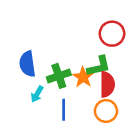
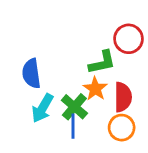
green L-shape: (99, 66) -> (102, 62), moved
green cross: (59, 76) -> (74, 107), moved, turned -30
cyan arrow: (37, 94) -> (43, 108), size x1.5

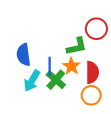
blue line: (73, 126) -> (50, 66), moved

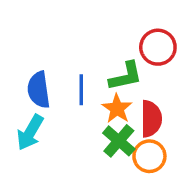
blue line: (50, 66) -> (81, 90), moved
green cross: (56, 80) -> (119, 141), moved
cyan arrow: (32, 81) -> (30, 132), moved

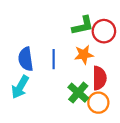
green L-shape: (126, 76) -> (83, 26), moved
orange star: (117, 109) -> (84, 55), moved, turned 30

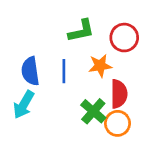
green L-shape: (83, 26) -> (81, 31), moved

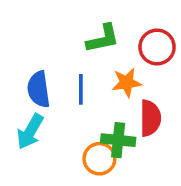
green cross: (93, 111) -> (118, 140), turned -35
orange circle: (117, 123) -> (99, 159), moved

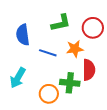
blue semicircle: (39, 89) -> (23, 35), moved
blue line: (81, 89) -> (48, 53), turned -72
orange circle: (99, 159) -> (49, 94), moved

